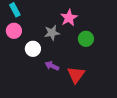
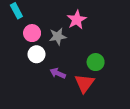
pink circle: (14, 31) -> (32, 33), moved
green circle: (86, 39) -> (96, 62), moved

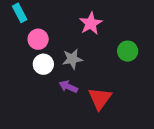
gray star: (58, 36) -> (72, 59), moved
green circle: (96, 62) -> (128, 51), moved

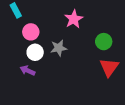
purple arrow: (68, 87) -> (28, 71), moved
red triangle: (100, 98) -> (109, 67), moved

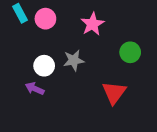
pink circle: (31, 32) -> (45, 19), moved
red triangle: (109, 67) -> (114, 93), moved

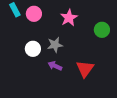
green circle: (130, 52) -> (102, 30), moved
purple arrow: (35, 89) -> (55, 66), moved

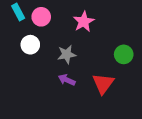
green circle: (102, 30) -> (124, 54), moved
white circle: (33, 49) -> (30, 45), moved

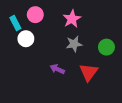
cyan rectangle: (18, 12) -> (15, 23), moved
gray star: (67, 54) -> (74, 44), moved

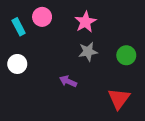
white circle: (26, 39) -> (17, 64), moved
red triangle: (89, 72) -> (119, 99), moved

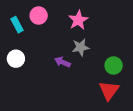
green circle: (126, 55) -> (114, 65), moved
purple arrow: (68, 81) -> (62, 62), moved

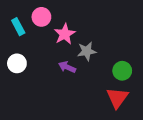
pink star: (78, 20) -> (65, 34), moved

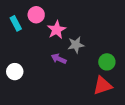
white circle: (17, 63) -> (15, 72), moved
red triangle: (117, 98) -> (103, 85), turned 36

